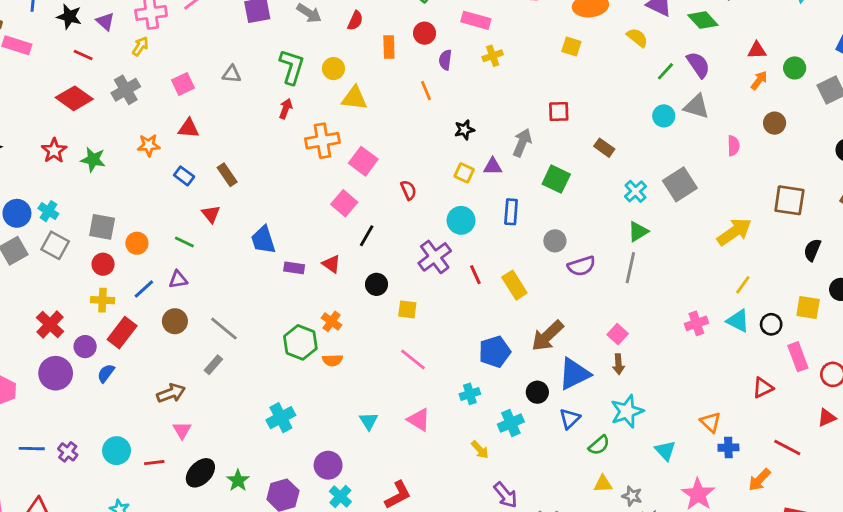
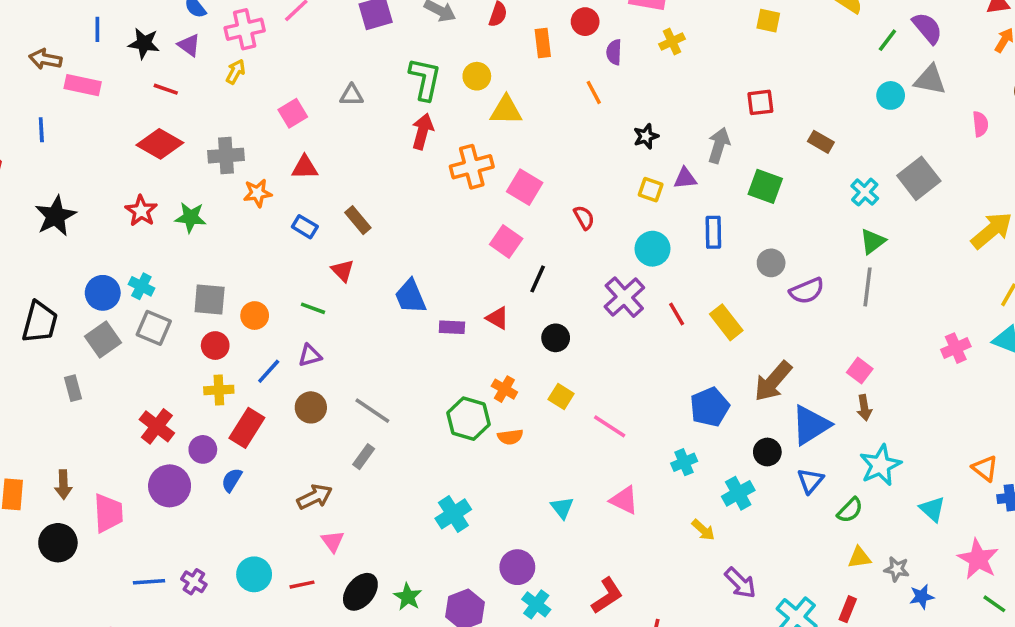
gray cross: (126, 90) -> (226, 156), moved, turned 32
red arrow: (286, 109) -> (422, 131), size x1.4
yellow square: (407, 309) -> (561, 396), moved, turned 30

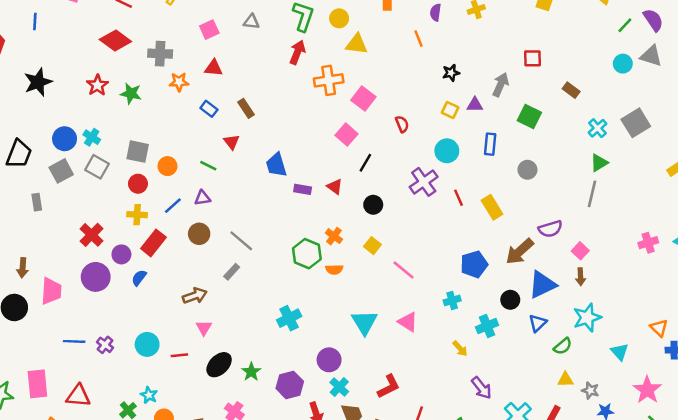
purple semicircle: (807, 291) -> (550, 229), moved
cyan triangle: (562, 508) -> (365, 322), size x1.6

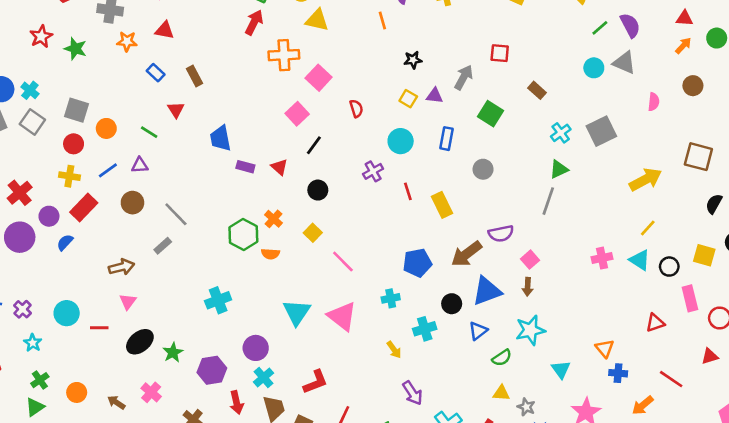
purple cross: (424, 182) -> (373, 171), size x0.7
pink triangle: (408, 322) -> (342, 316), size x1.4
cyan star: (149, 395) -> (33, 343), moved

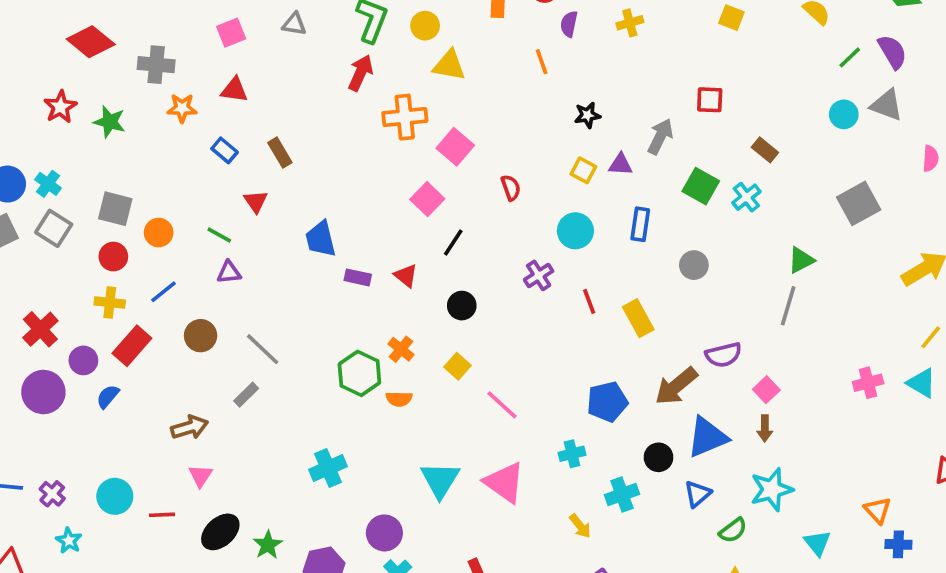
cyan cross: (561, 133) -> (746, 197), moved
purple triangle: (140, 165) -> (229, 272), moved

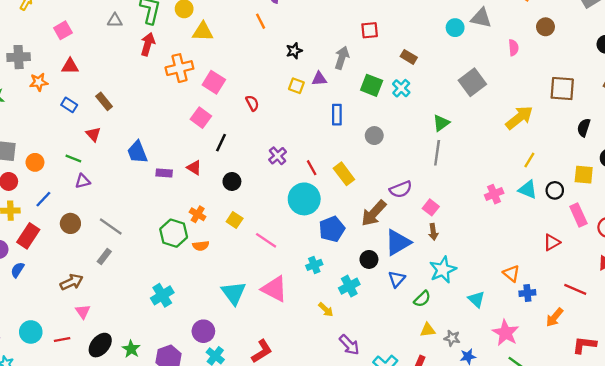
gray triangle: (294, 24) -> (115, 20), moved
cyan circle: (575, 231) -> (304, 199), moved, size x1.4

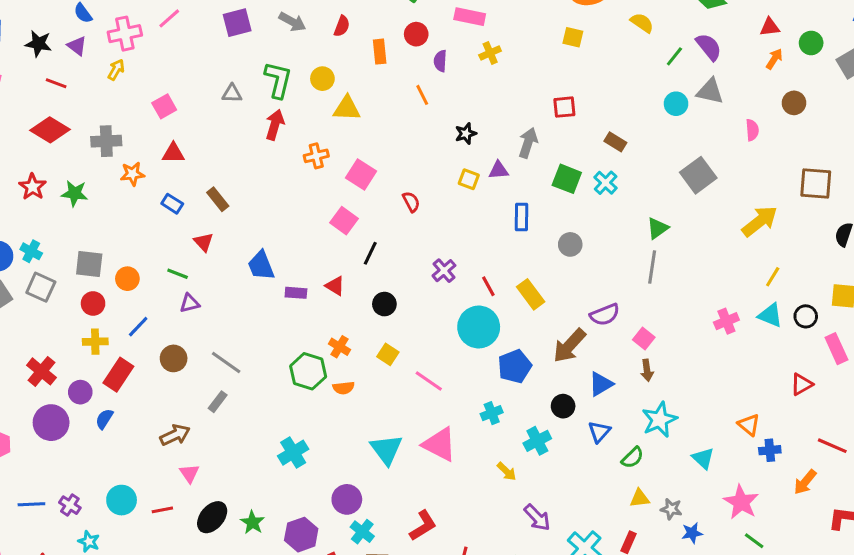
orange cross: (179, 68) -> (316, 156), size x0.7
blue triangle: (398, 242) -> (601, 384), size x0.7

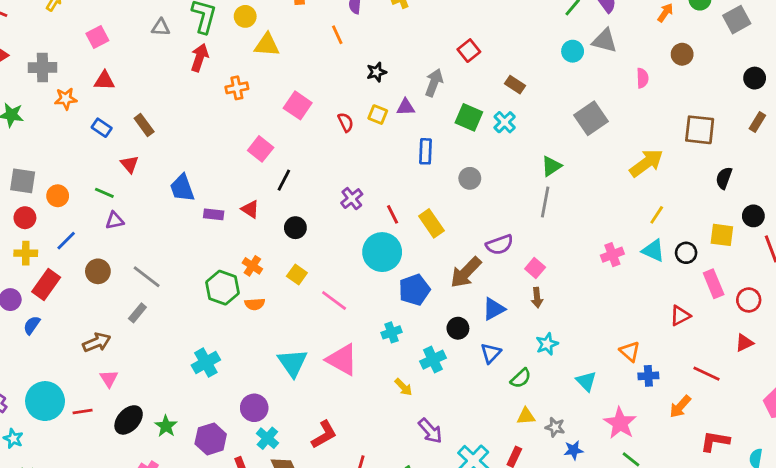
red square: (564, 107) -> (469, 51), turned -35
pink square: (361, 174) -> (298, 105), moved
red semicircle: (411, 202) -> (346, 122), moved
cyan star: (659, 420) -> (547, 344), size x0.7
cyan circle: (122, 500) -> (45, 401), size x1.4

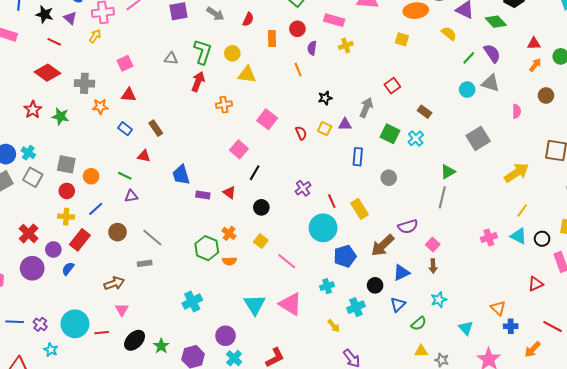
red triangle: (130, 164) -> (144, 156), turned -40
gray rectangle: (137, 313) -> (145, 263), turned 40

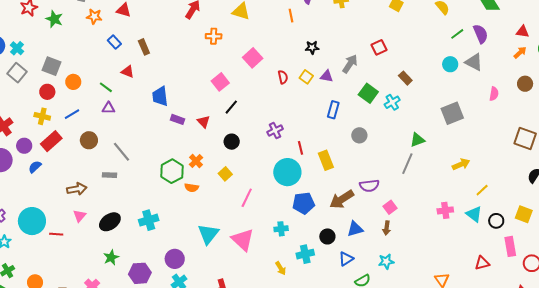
yellow arrow: (516, 173) -> (461, 164), moved, size x0.7
pink line: (287, 261) -> (247, 198), turned 66
black ellipse: (135, 340) -> (110, 222), moved

